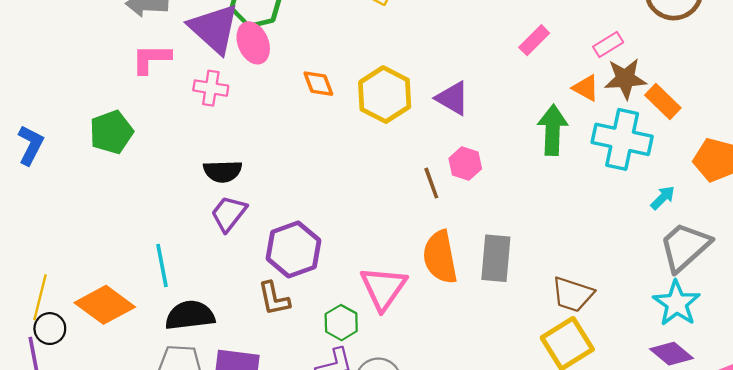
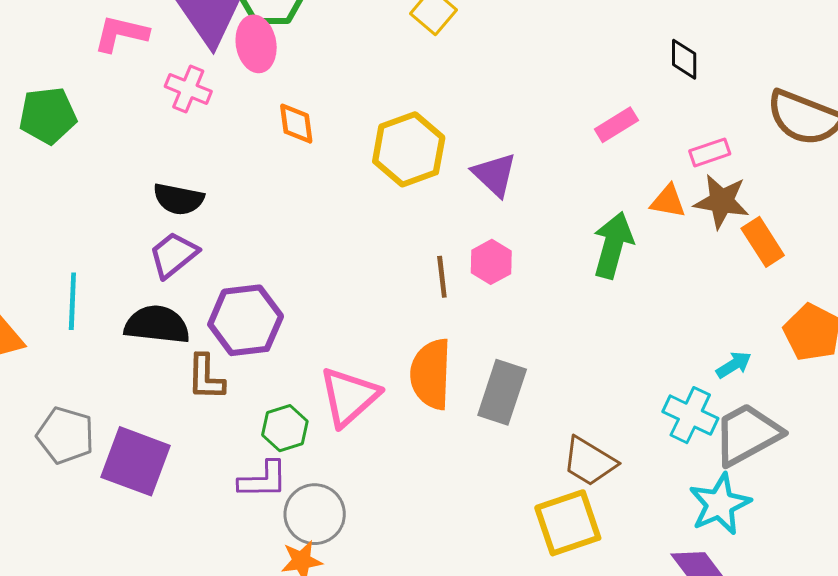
orange diamond: (318, 84) -> (296, 124), moved
orange triangle: (586, 88) -> (668, 201), turned -32
cyan cross: (622, 139) -> (690, 415), moved, size x0.7
black semicircle: (190, 315) -> (157, 325), moved

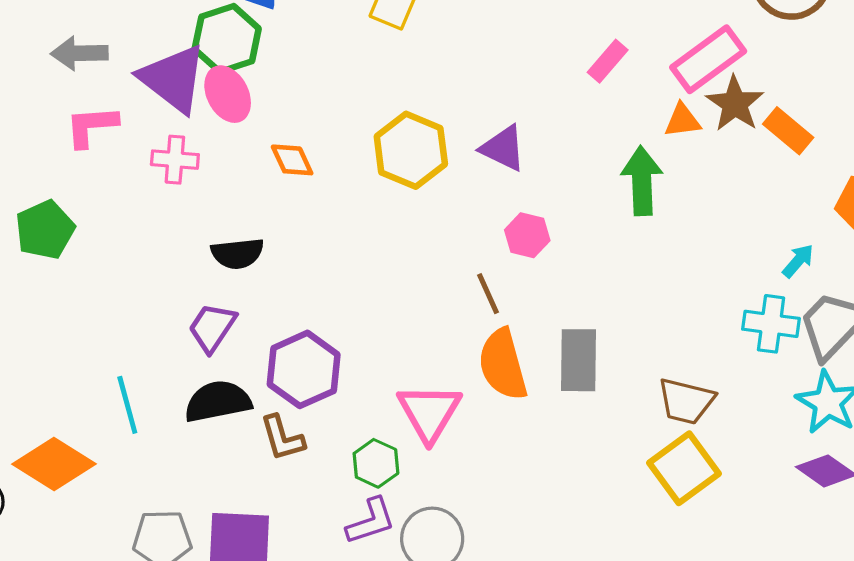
pink rectangle: (710, 152) -> (708, 59), size x1.8
black semicircle: (178, 199) -> (237, 253), moved
brown star: (721, 201) -> (735, 104), turned -30
brown line: (442, 277) -> (488, 294), moved

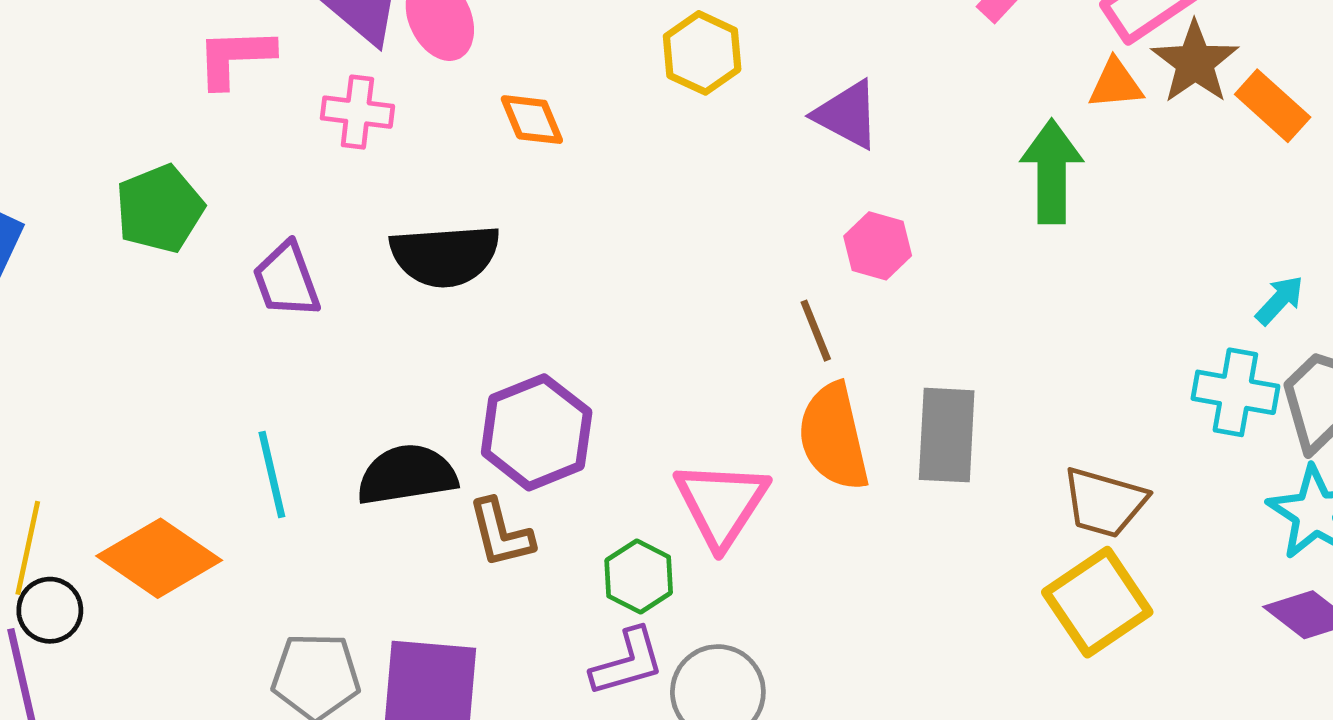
yellow hexagon: (411, 150) -> (702, 53), moved, size x0.7
black semicircle: (237, 253) -> (445, 256), size x1.4
purple trapezoid: (212, 328) -> (286, 280), moved, turned -56

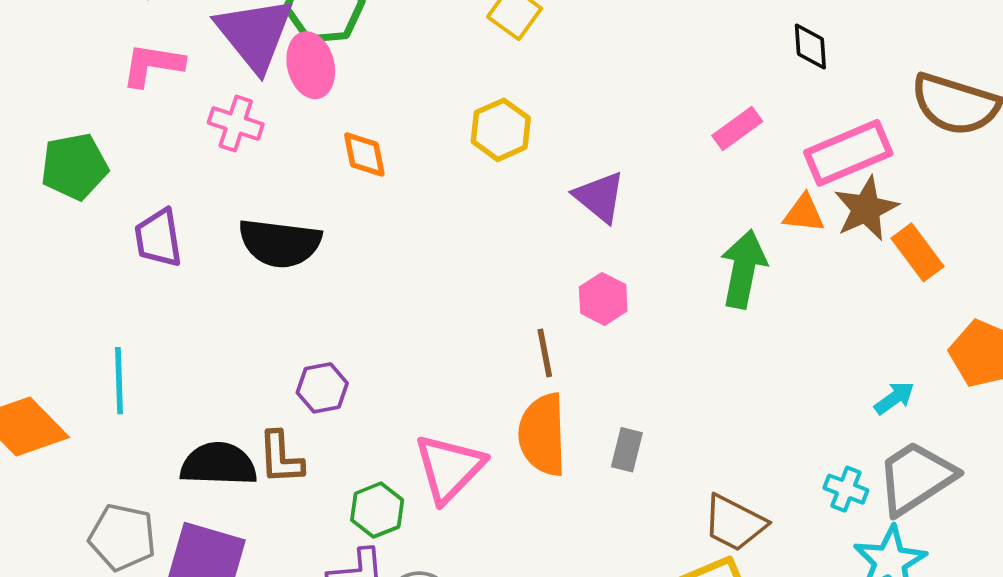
cyan cross: (1235, 392) -> (846, 489), moved, size x0.7
purple hexagon: (537, 432) -> (322, 388), size x0.6
gray rectangle: (947, 435) -> (627, 450), size x0.6
black semicircle: (407, 475) -> (219, 464), moved

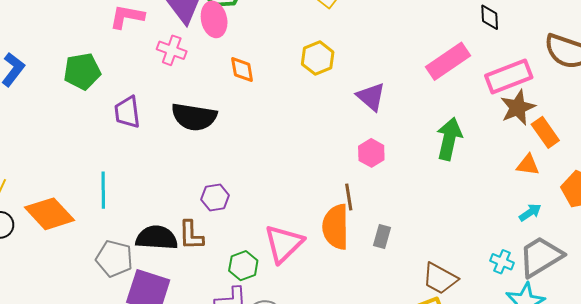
pink rectangle: (737, 129) -> (448, 61), size x1.6
orange triangle: (804, 213) -> (528, 165), moved
brown line: (545, 353) -> (349, 197), moved
gray pentagon: (122, 537) -> (114, 259), moved

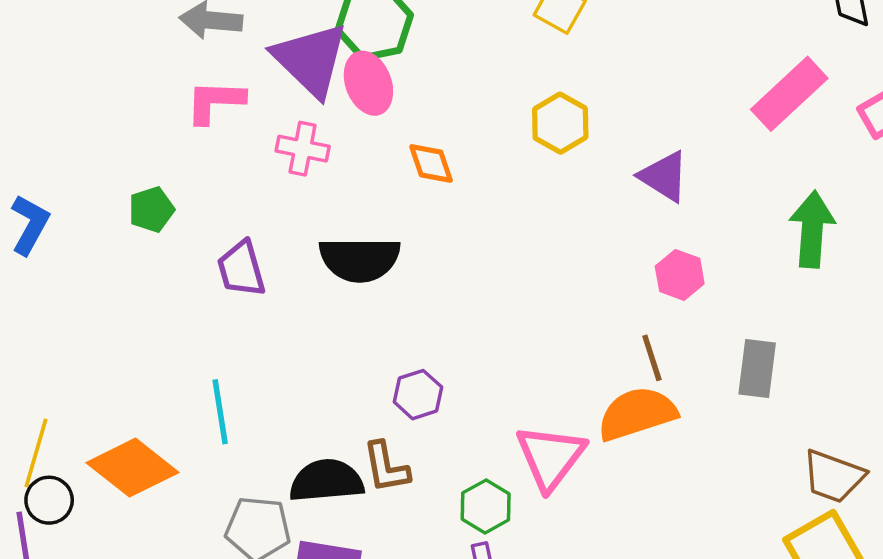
green pentagon: (82, 71) -> (151, 209), size x0.7
orange semicircle: (336, 227) -> (637, 414), turned 81
gray rectangle: (382, 236) -> (757, 369), moved, size x1.4

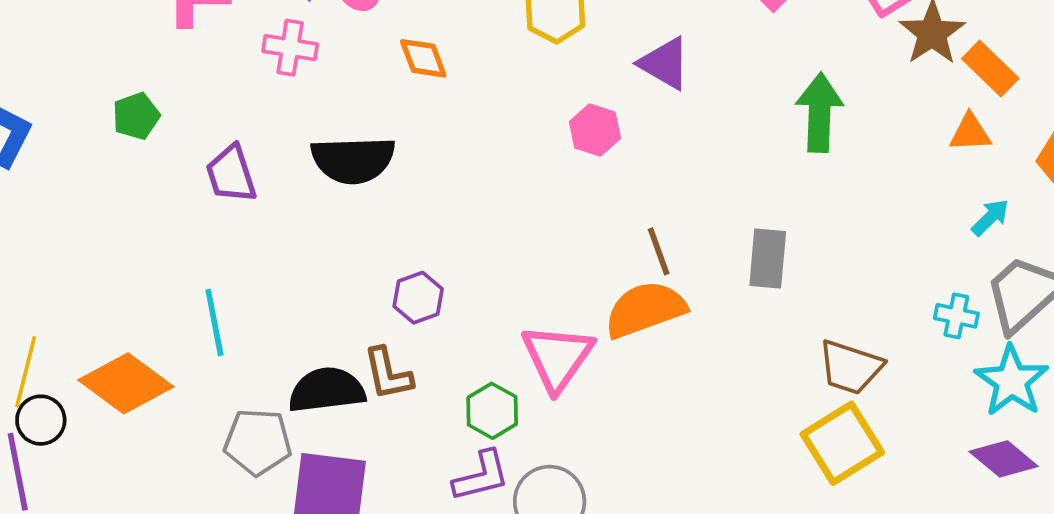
pink hexagon: (680, 275) -> (595, 130), moved

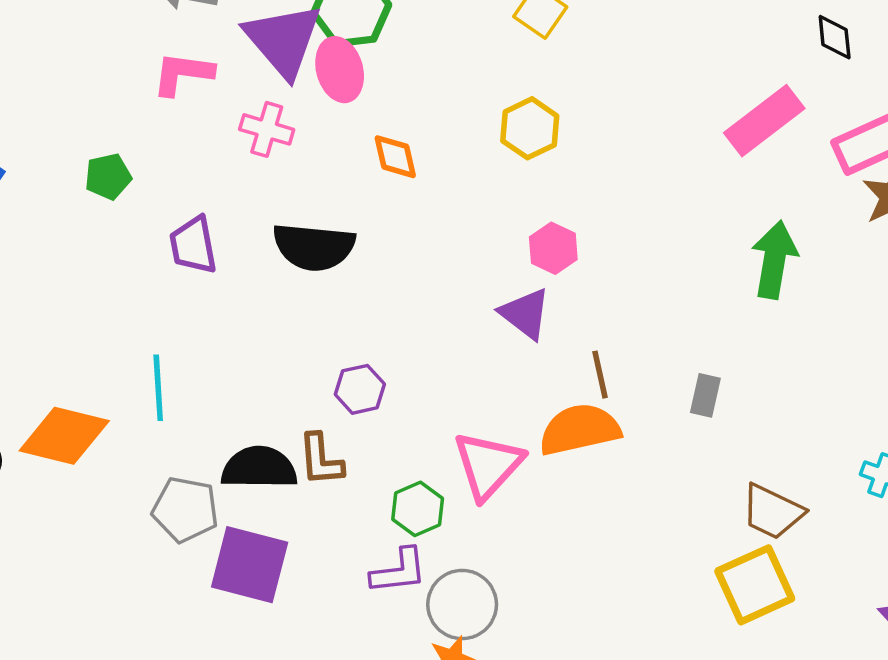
purple triangle: (665, 63) -> (525, 314), moved
gray rectangle: (768, 259) -> (705, 395), size x0.7
orange diamond: (126, 383) -> (64, 436), turned -30

